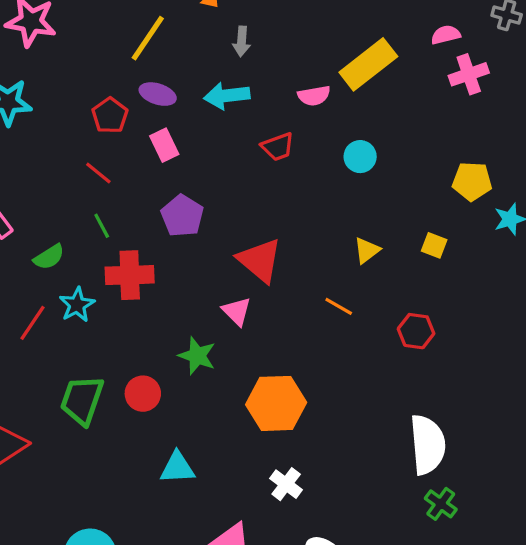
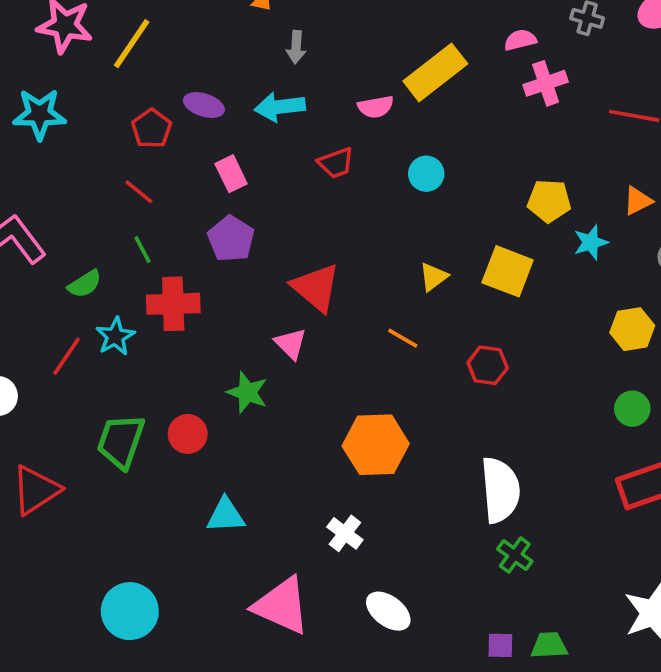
yellow line: (148, 38) -> (132, 44), moved
pink rectangle: (164, 145) -> (231, 174), moved
yellow square: (434, 245) -> (508, 271), size x1.8
orange hexagon: (276, 403) -> (376, 445), moved

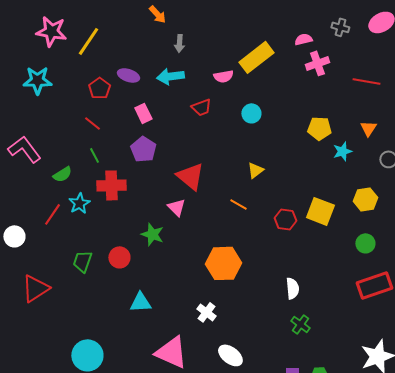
orange triangle: (638, 201) -> (368, 128), turned -30
yellow square: (508, 271) -> (320, 211), moved
green trapezoid: (121, 441) -> (82, 261), size x0.7
white semicircle: (500, 490) -> (292, 288), size x0.6

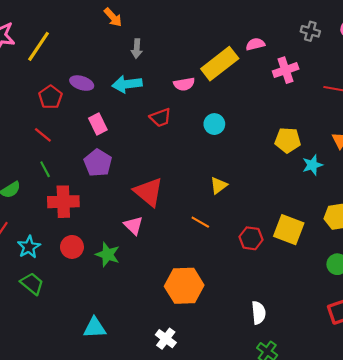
pink semicircle: (303, 39) -> (255, 44), moved
cyan star: (79, 203) -> (29, 247), moved
red circle: (119, 257) -> (72, 247), moved
green trapezoid: (82, 261) -> (32, 284), turned 110

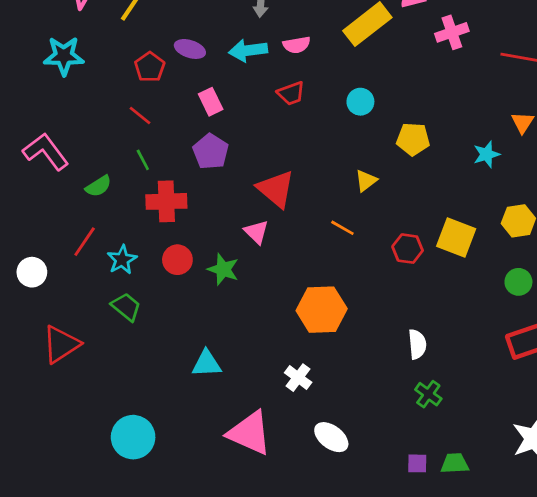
pink semicircle: (184, 84) -> (297, 45), moved
yellow pentagon: (288, 140) -> (413, 139), moved

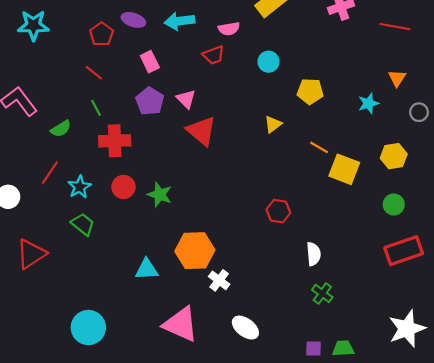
pink semicircle: (297, 45) -> (229, 29), moved
orange line: (342, 228) -> (319, 147), moved
pink triangle: (256, 232) -> (186, 99), moved
red hexagon: (408, 249) -> (278, 211), moved
orange hexagon: (322, 310) -> (195, 251), moved

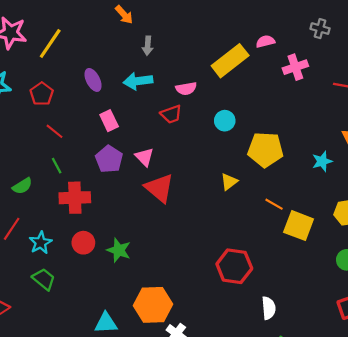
purple ellipse: (133, 20) -> (93, 80), turned 45
red pentagon: (102, 34) -> (42, 94), moved
yellow pentagon: (310, 91) -> (265, 150), size x1.4
red hexagon: (278, 211) -> (234, 266), size x1.5

